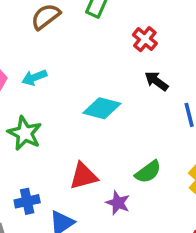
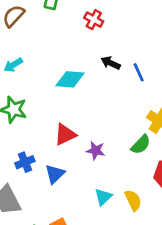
black arrow: (156, 81) -> (111, 63), moved
green semicircle: (148, 172) -> (141, 145), moved

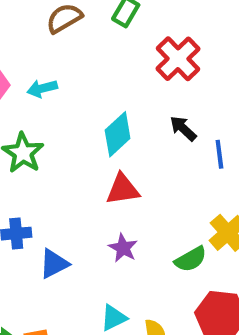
red cross: (94, 20) -> (178, 59), size x1.5
cyan diamond: (70, 79) -> (118, 134), turned -64
red triangle: (65, 135) -> (123, 189), moved

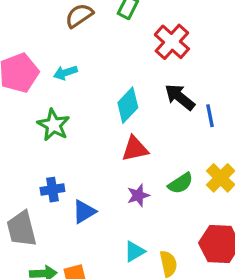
black arrow: (183, 128) -> (180, 97), size x1.4
purple star: (123, 248) -> (138, 195), turned 30
green semicircle: (191, 259) -> (180, 183), moved

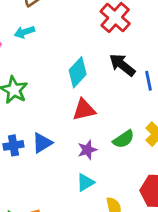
cyan arrow: (65, 73) -> (24, 32), moved
blue triangle: (84, 212) -> (42, 143), moved
cyan triangle: (134, 251) -> (85, 182), moved

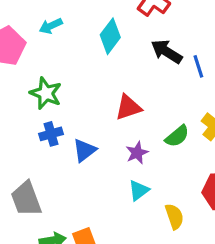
cyan diamond: (78, 72) -> (110, 36), moved
blue cross: (13, 145) -> (51, 134), moved

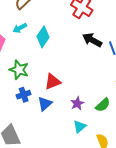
cyan diamond: (110, 36) -> (43, 37), moved
red triangle: (128, 107) -> (53, 82), moved
green semicircle: (177, 136) -> (103, 105), moved

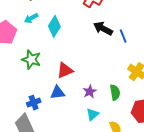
blue cross: (24, 95) -> (34, 103), moved
blue triangle: (45, 104) -> (58, 93), turned 35
green semicircle: (103, 105) -> (115, 92), turned -56

